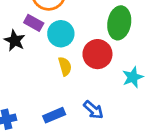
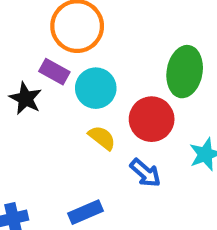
yellow semicircle: (65, 66) -> (102, 138), turned -36
blue arrow: (93, 110) -> (145, 173), moved

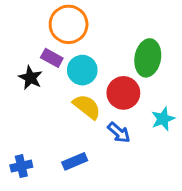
yellow semicircle: (102, 138) -> (87, 107), size x1.4

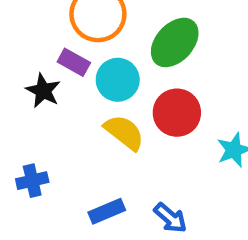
green ellipse: (148, 58) -> (175, 42), moved, turned 32
blue arrow: (119, 133) -> (170, 218), moved
blue cross: (21, 166) -> (32, 181), moved

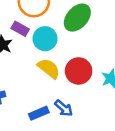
red circle: (177, 113) -> (79, 71), moved
blue arrow: (170, 218) -> (64, 108), moved

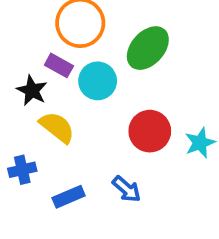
yellow semicircle: (49, 68) -> (57, 127), moved
blue rectangle: (39, 113) -> (69, 197), moved

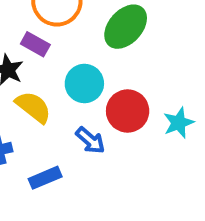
cyan circle: (98, 81) -> (84, 84), moved
blue arrow: (127, 189) -> (90, 140), moved

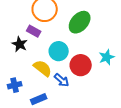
yellow semicircle: (33, 107) -> (43, 68), moved
cyan star: (179, 123) -> (107, 57), moved

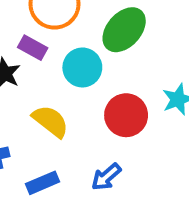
cyan circle: (59, 51) -> (82, 67), moved
blue arrow: (62, 80) -> (106, 177), moved, turned 98

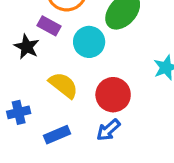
red circle: (126, 115) -> (113, 95), moved

